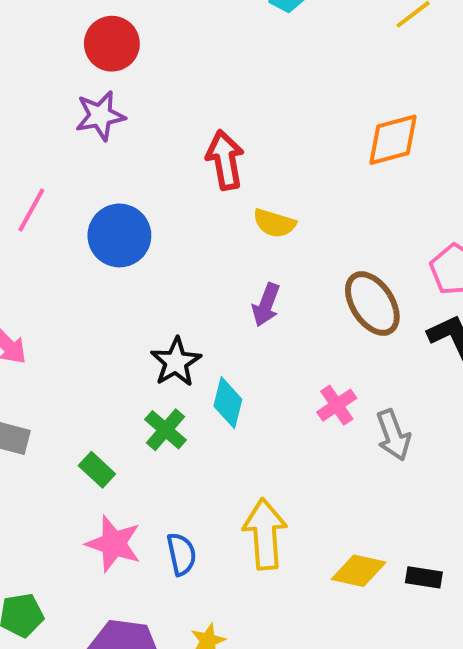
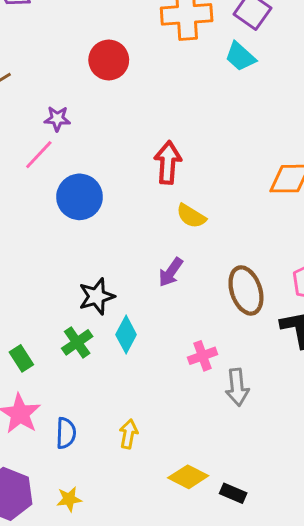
purple star: (100, 116) -> (57, 119), moved, size x0.7
pink line: (31, 210) -> (39, 155), moved
yellow arrow: (265, 534) -> (129, 434), size x0.6

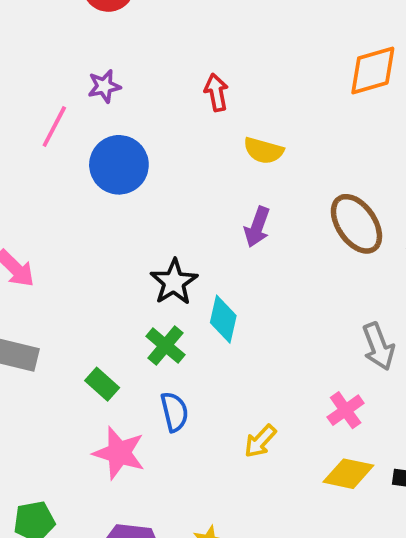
purple star: (57, 119) -> (104, 86), moved
red arrow: (168, 163) -> (216, 92), size x0.7
pink cross: (203, 356) -> (346, 410), moved
blue semicircle: (66, 433) -> (174, 412), moved
yellow arrow: (129, 434) -> (260, 441), turned -132

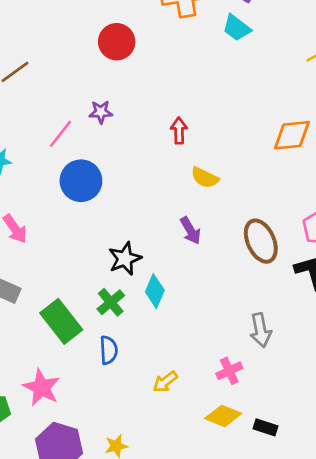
blue circle: (119, 165) -> (81, 181), moved
purple arrow: (257, 227) -> (190, 231), turned -60
green rectangle: (102, 384) -> (61, 321), size x1.8
pink star: (119, 453) -> (41, 388), moved

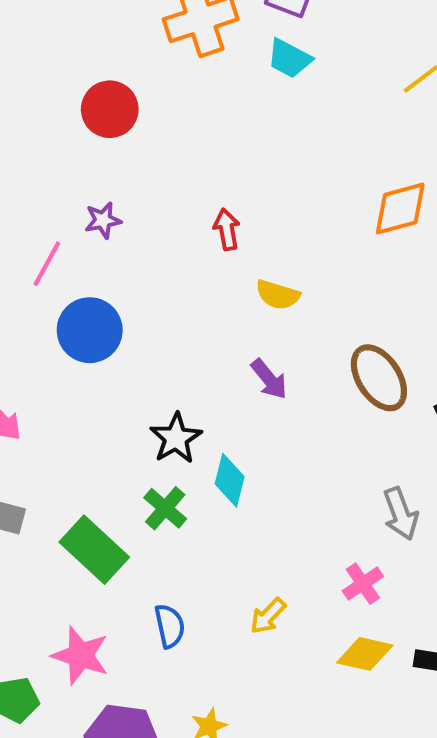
blue semicircle: (109, 350) -> (170, 626), moved

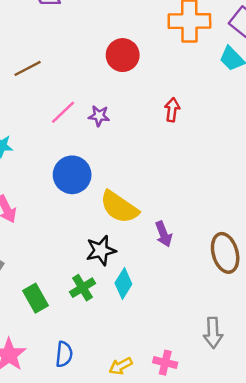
red arrow: (227, 229) -> (172, 110), moved
pink line: (47, 264) -> (63, 112), moved
yellow semicircle: (278, 295) -> (119, 207), moved, size x1.6
green rectangle: (94, 550) -> (36, 298), size x0.7
pink cross: (363, 584) -> (165, 363), moved, turned 30

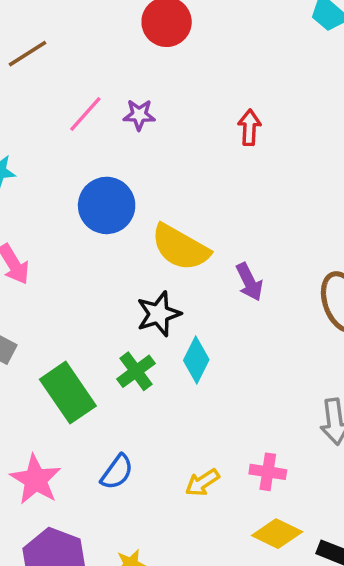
red arrow: (172, 110) -> (249, 127), moved
green rectangle: (36, 298) -> (68, 393), size x1.4
blue semicircle: (64, 354) -> (117, 472), turned 35

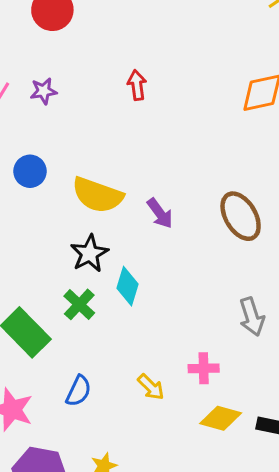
blue circle: (107, 205) -> (30, 171), size x0.7
yellow arrow: (202, 483) -> (151, 387), turned -92

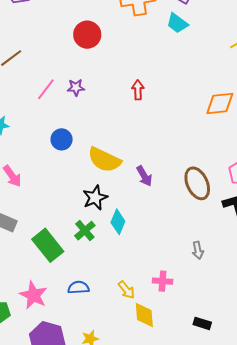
gray arrow: (252, 317) -> (198, 250), size x0.7
blue semicircle: (78, 391) -> (78, 288), turned -125
yellow diamond: (221, 418) -> (144, 315), moved, turned 64

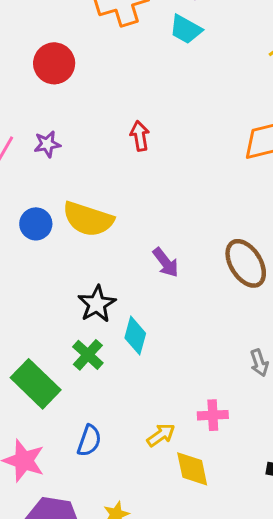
yellow semicircle: (104, 160) -> (88, 219), moved
blue semicircle: (78, 288) -> (89, 441), turned 120
yellow arrow: (126, 290) -> (161, 435), turned -78

